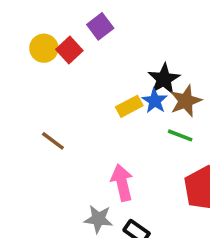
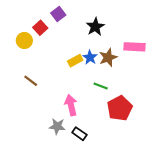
yellow circle: (44, 48) -> (24, 40), moved
black star: (164, 79) -> (95, 27), moved
green line: (180, 135) -> (101, 86), moved

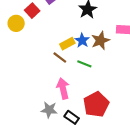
brown line: (31, 81) -> (60, 58), moved
green line: (101, 86) -> (84, 64), moved
red pentagon: (120, 108) -> (96, 104), moved

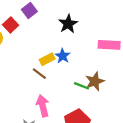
brown star: (100, 40) -> (95, 81), moved
green line: (84, 64) -> (81, 86), moved

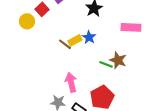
brown line: (39, 74) -> (65, 44), moved
brown star: (95, 81) -> (118, 60), turned -30

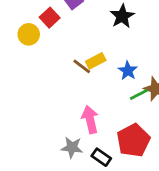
blue star: (89, 37) -> (128, 71), moved
green line: (106, 64) -> (139, 94), turned -48

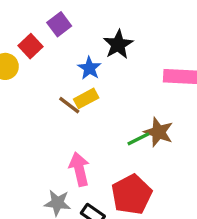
blue star: (128, 71) -> (89, 68), moved

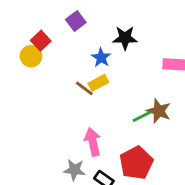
black star: (118, 45) -> (125, 38), turned 30
red square: (31, 46) -> (41, 41), moved

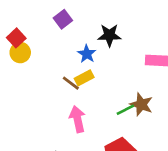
red square: (41, 41) -> (16, 38), moved
pink arrow: (93, 142) -> (77, 119), moved

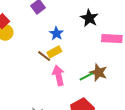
black star: (109, 35) -> (89, 18), moved, turned 30
pink arrow: (77, 119) -> (58, 75), moved

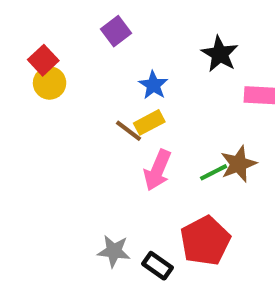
brown star: (98, 72) -> (238, 164), turned 30
pink arrow: (58, 75) -> (157, 170), turned -144

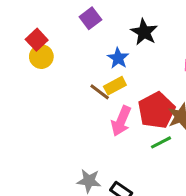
black star: (220, 54) -> (144, 32), moved
green line: (214, 172) -> (161, 142), moved
red pentagon: (205, 241) -> (156, 110), moved

